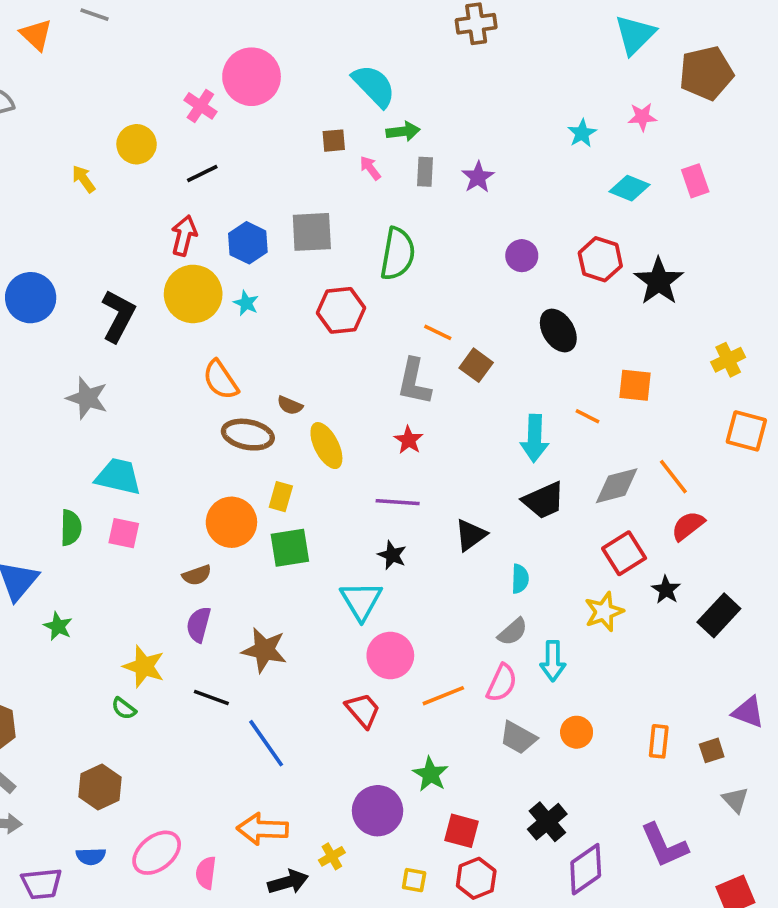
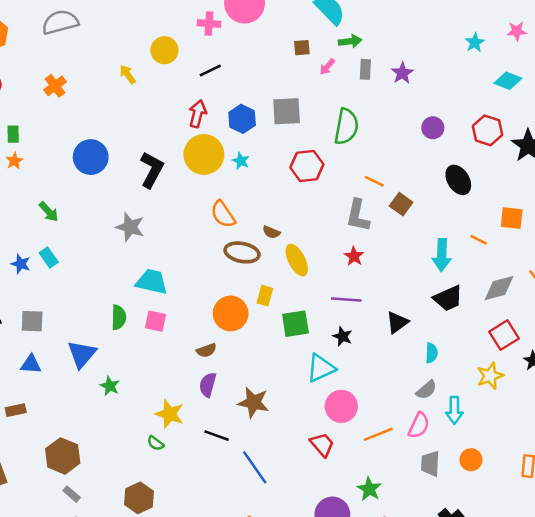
pink cross: (200, 106) -> (209, 23), turned -30
pink arrow: (370, 168) -> (327, 67), turned -102
green square: (290, 548) -> (295, 324), moved
cyan triangle: (361, 601) -> (321, 368), turned 36
gray trapezoid: (518, 738) -> (430, 464), turned 64

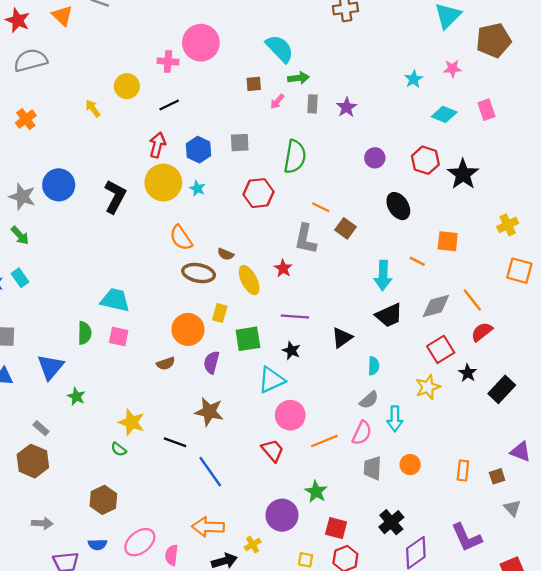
gray square: (287, 111) -> (240, 143), size x0.7
gray star: (130, 227) -> (22, 197), moved
red star: (354, 256) -> (283, 268), moved
purple semicircle: (208, 385) -> (211, 362), moved
gray rectangle: (72, 494) -> (41, 428), moved

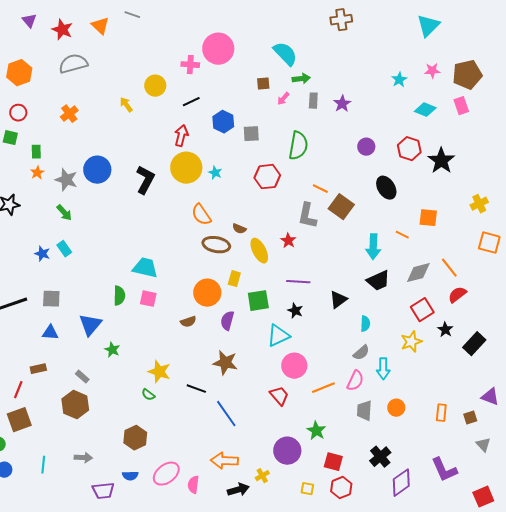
brown pentagon: (494, 40) -> (467, 75), moved
blue hexagon: (199, 150) -> (223, 122), moved
brown square: (345, 228) -> (341, 207), size x1.4

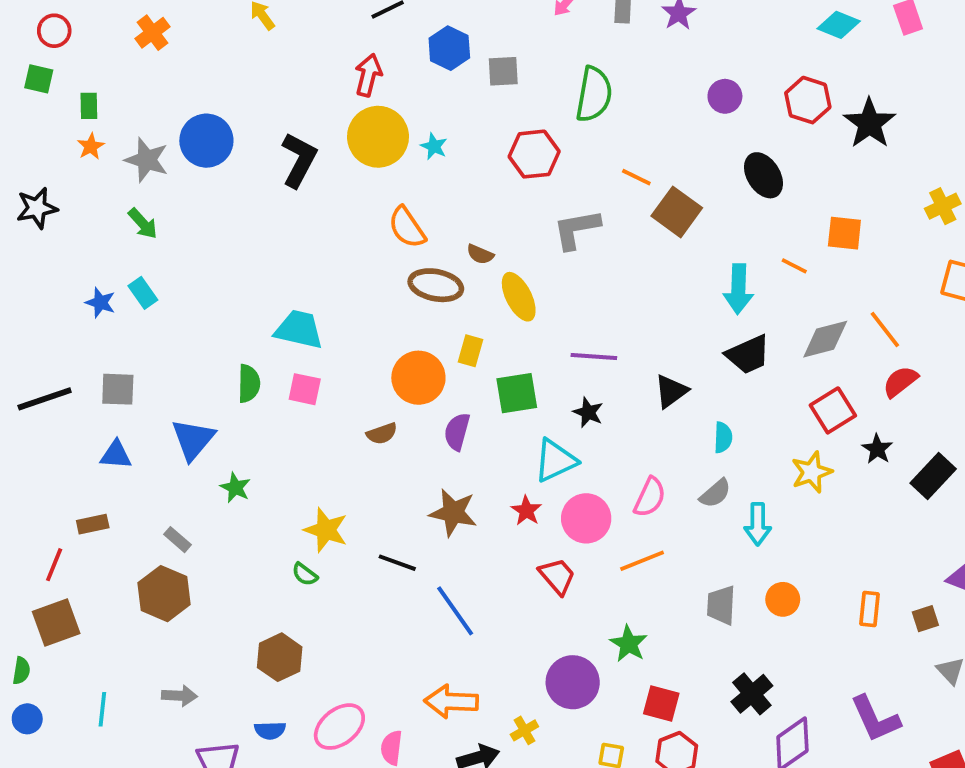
gray L-shape: (307, 216) -> (577, 229), moved, turned 68
red star: (288, 241) -> (526, 511), moved
pink semicircle: (355, 381) -> (650, 497), moved

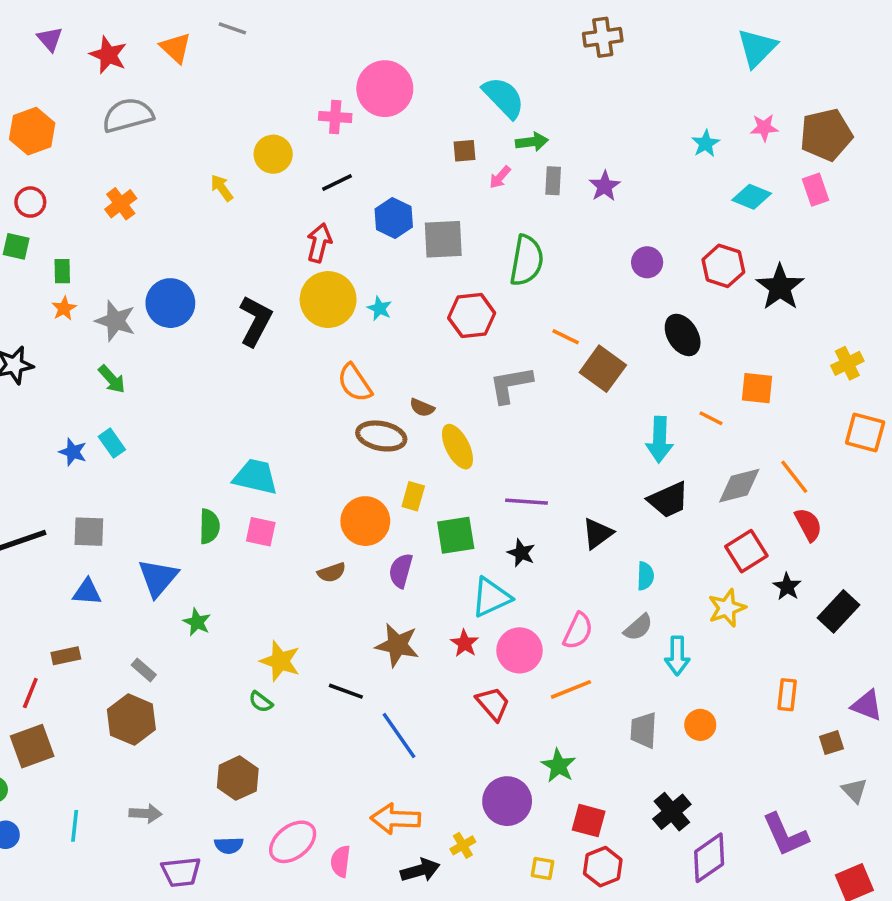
gray square: (503, 71) -> (443, 239), size x1.4
red semicircle: (900, 382) -> (808, 525), turned 100
orange rectangle: (870, 609) -> (787, 695), moved

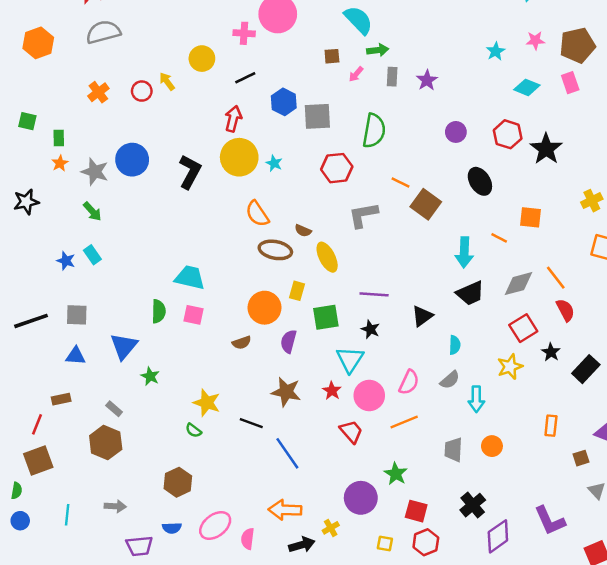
red circle: (30, 202) -> (142, 91), moved
cyan triangle: (491, 597) -> (350, 359), turned -32

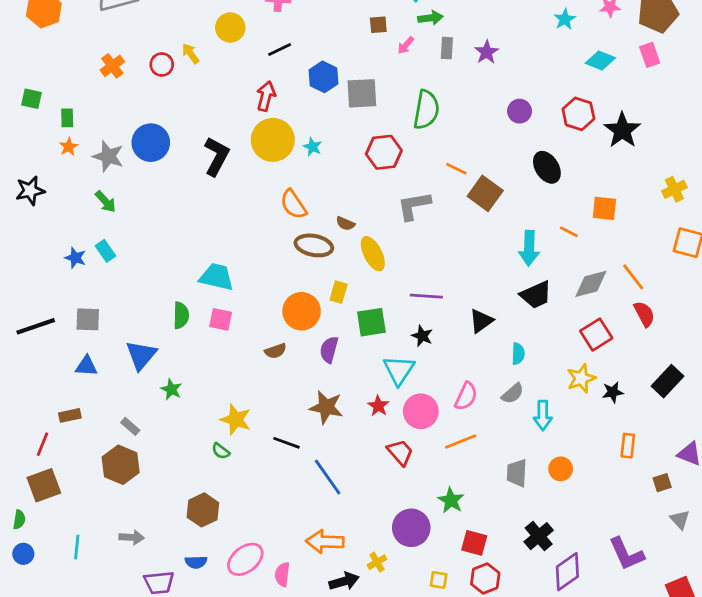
black star: (551, 352) -> (613, 392), moved, turned 30

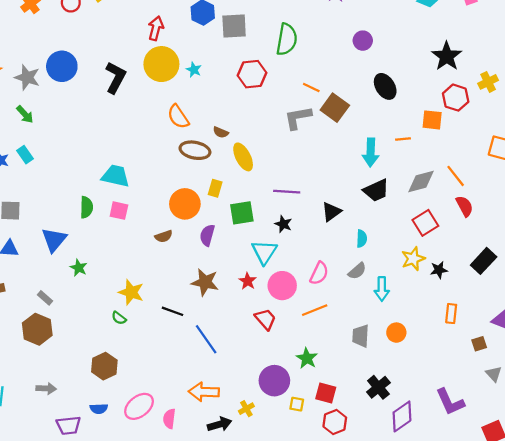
red hexagon: (578, 114) -> (456, 98), moved
yellow cross: (674, 189) -> (488, 82), moved
gray L-shape: (414, 206) -> (298, 118), moved
orange line: (569, 232) -> (403, 139), turned -32
yellow square: (439, 580) -> (297, 404), moved

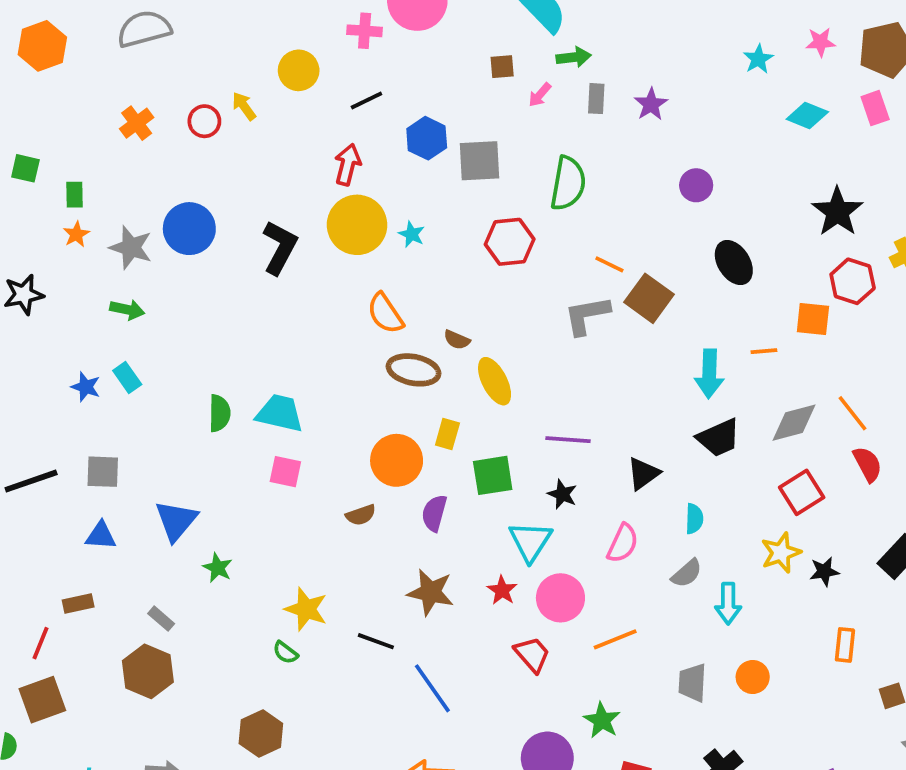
green arrow: (25, 114) -> (127, 310), turned -36
green semicircle: (86, 207) -> (219, 413), moved
pink semicircle: (319, 273) -> (623, 543), moved

